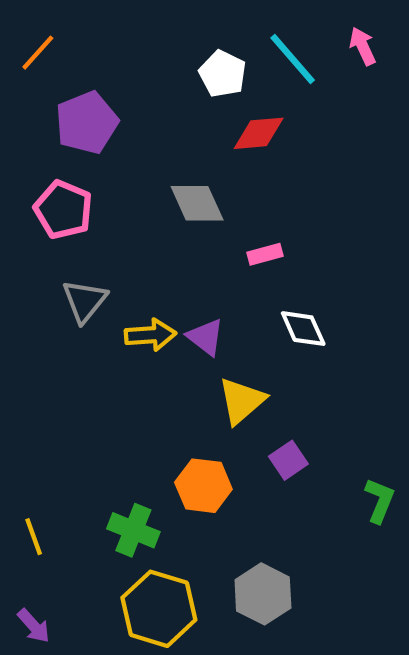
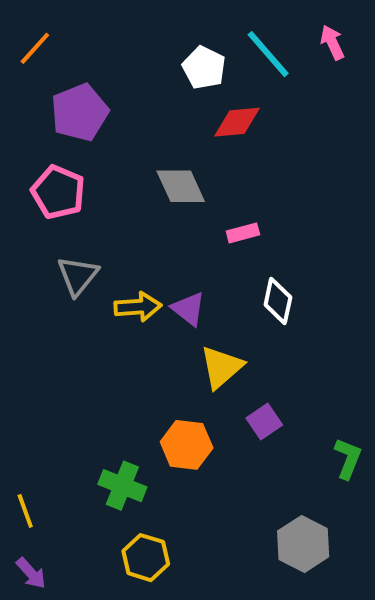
white diamond: (303, 329) -> (278, 301), turned 36
yellow line: (34, 537) -> (25, 511), moved
gray hexagon: (263, 594) -> (303, 544), moved
yellow hexagon: (159, 609) -> (146, 558), size x0.7

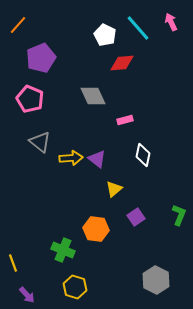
gray triangle: (78, 276) -> (40, 142), turned -30
yellow triangle: (222, 367) -> (114, 189), size x0.7
green L-shape: (348, 458) -> (179, 215), moved
purple arrow: (31, 573) -> (27, 295), moved

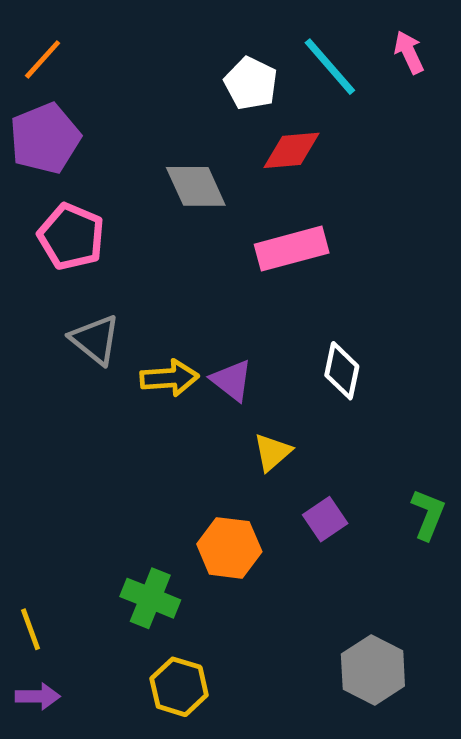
purple pentagon: (41, 58) -> (45, 138), moved
gray diamond: (93, 96) -> (196, 186), moved
pink rectangle: (125, 120) -> (292, 249), moved, size x1.8
purple arrow: (27, 295) -> (38, 696), moved, turned -48

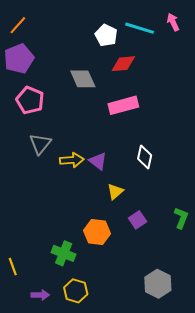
cyan line: (330, 67) -> (140, 28), turned -32
gray triangle: (95, 340) -> (40, 144), turned 30
purple arrow: (38, 696) -> (40, 295), moved

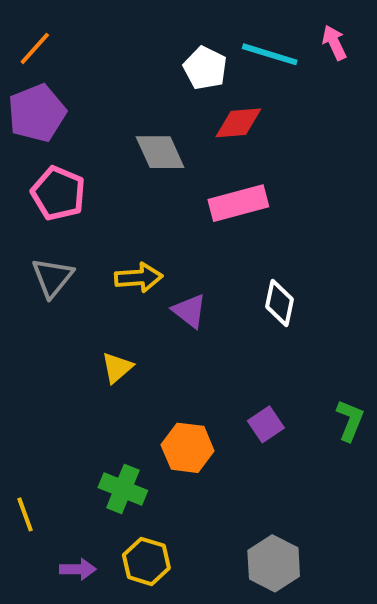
gray triangle: (40, 144) -> (52, 278), moved
yellow arrow: (72, 160) -> (139, 278), moved
yellow triangle: (115, 191) -> (117, 368), moved
gray hexagon: (158, 284) -> (274, 563), moved

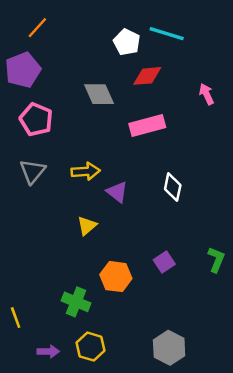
pink arrow: (334, 43) -> (207, 94), moved
orange line: (35, 48) -> (37, 28), moved
yellow triangle: (117, 368) -> (87, 226), moved

